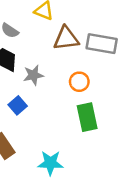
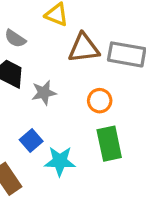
blue square: (18, 105) -> (31, 140), moved
cyan star: (50, 163) -> (60, 161), moved

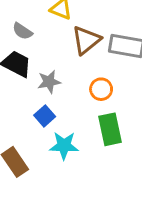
brown triangle: (84, 48) -> (86, 40), turned -32
blue square: (31, 140) -> (45, 116), moved

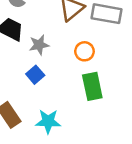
cyan star: (64, 146) -> (48, 121), moved

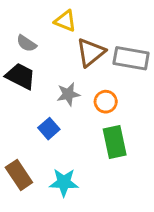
gray star: (39, 45) -> (68, 94), moved

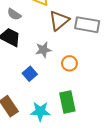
orange circle: (106, 102) -> (69, 63), moved
green rectangle: (115, 142) -> (67, 102), moved

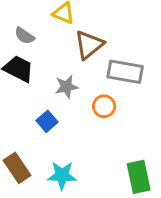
gray rectangle: (87, 25) -> (125, 72), moved
green rectangle: (67, 102) -> (139, 177), moved

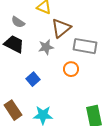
gray star: (67, 87) -> (46, 47), moved

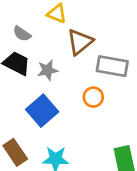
gray star: (46, 47) -> (48, 70), moved
blue square: (33, 79) -> (42, 111), size x1.6

